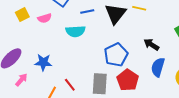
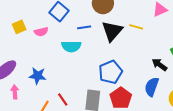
black arrow: (151, 45) -> (159, 65), moved
pink arrow: (21, 80) -> (15, 92), turned -48

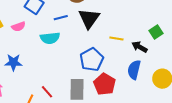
yellow line: (136, 27) -> (116, 39), moved
blue star: (38, 76) -> (13, 62), moved

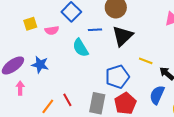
cyan semicircle: (50, 38) -> (81, 48), turned 54

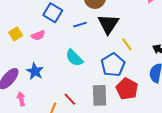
cyan semicircle: (81, 48) -> (74, 58), moved
yellow line: (146, 61) -> (127, 44), moved, turned 48
blue star: (40, 65) -> (35, 71), turned 30

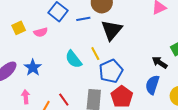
blue line: (80, 25) -> (83, 19), moved
yellow line: (127, 44) -> (95, 54), moved
pink arrow: (21, 99) -> (26, 97), moved

